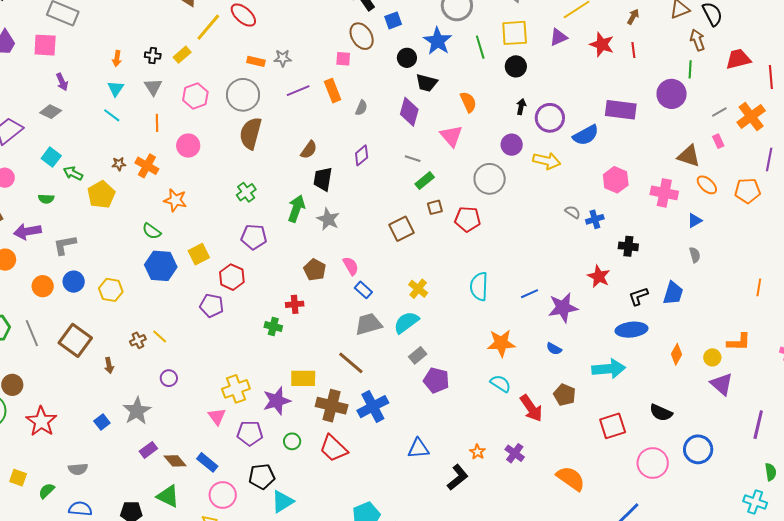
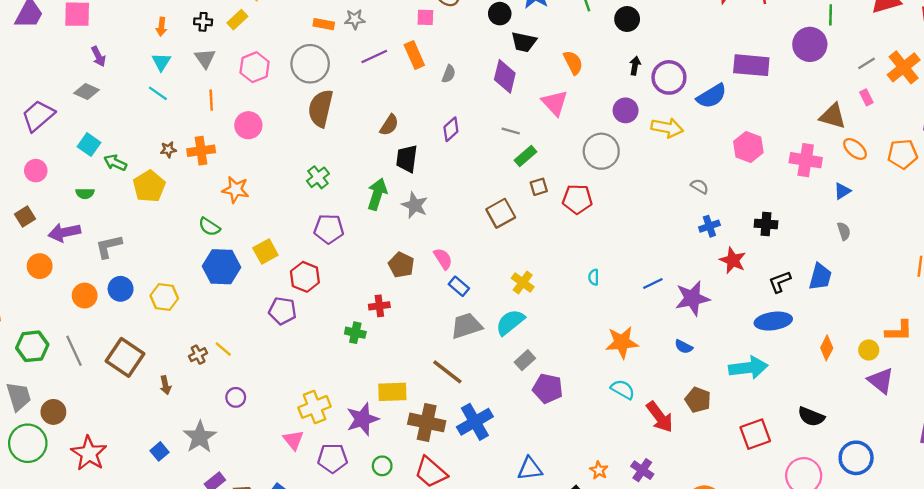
orange cross: (147, 166) -> (201, 151), turned -35
blue cross: (595, 219) -> (709, 226), moved
cyan semicircle: (479, 286) -> (594, 277), size x0.5

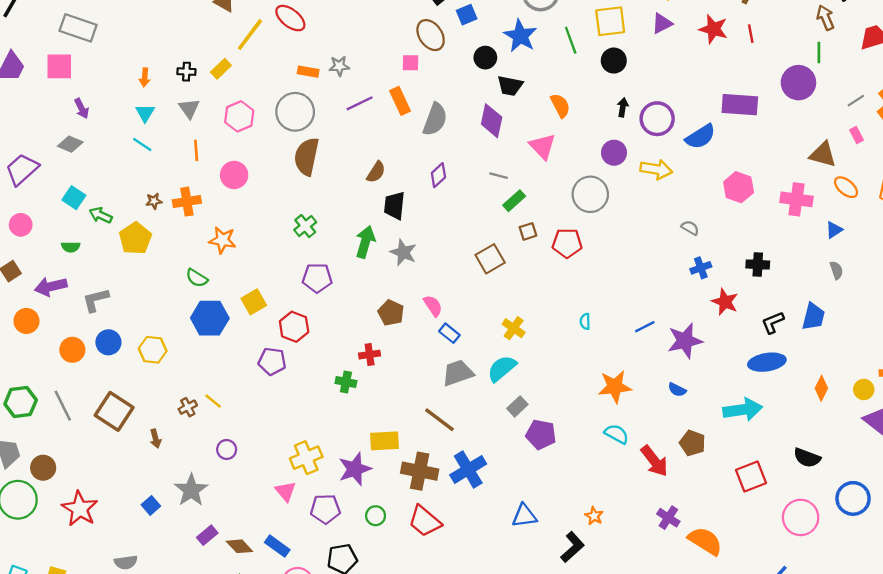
gray semicircle: (449, 74) -> (435, 119), size x1.8
purple cross: (642, 470) -> (668, 518), moved

